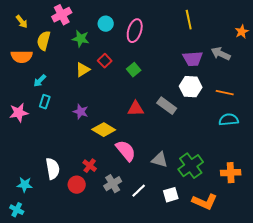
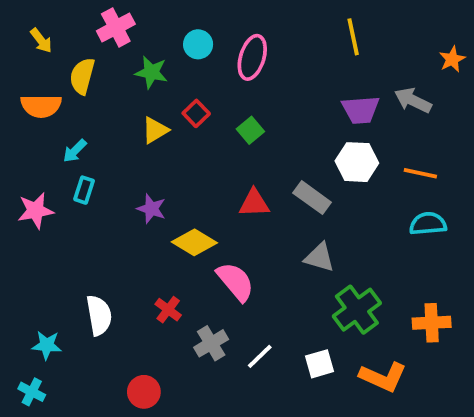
gray triangle: (160, 160) -> (320, 257), moved
red circle: (77, 185) -> (144, 392), moved

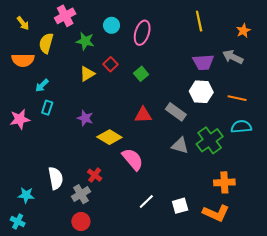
orange star: (452, 59) -> (243, 31), moved
green cross: (357, 310) -> (210, 140), moved
orange cross: (432, 323) -> (224, 182), moved
gray cross: (211, 343) -> (81, 194), moved

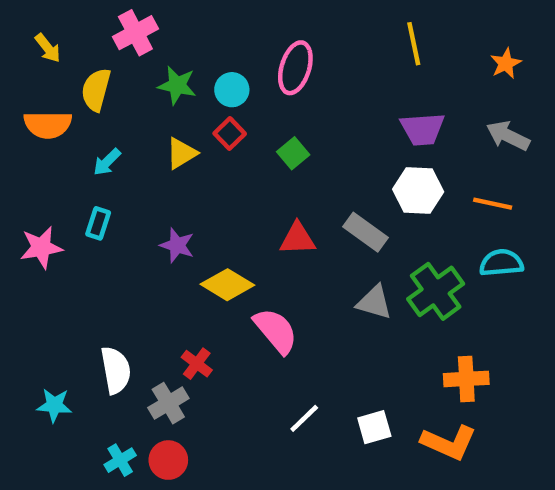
cyan circle: (112, 25) -> (232, 90), moved
gray arrow: (233, 57) -> (508, 136), moved
cyan arrow: (42, 85) -> (107, 162), moved
cyan cross: (18, 222) -> (120, 460), moved, turned 32

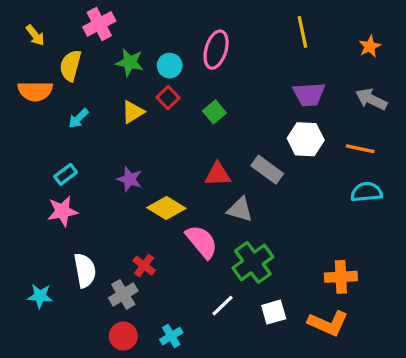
cyan rectangle: (98, 223) -> (66, 174), moved, turned 35
pink star: (41, 247) -> (62, 211), moved
green cross: (436, 291) -> (253, 262), moved
gray triangle: (374, 302) -> (240, 210), moved
cyan cross: (120, 460) -> (171, 336), moved

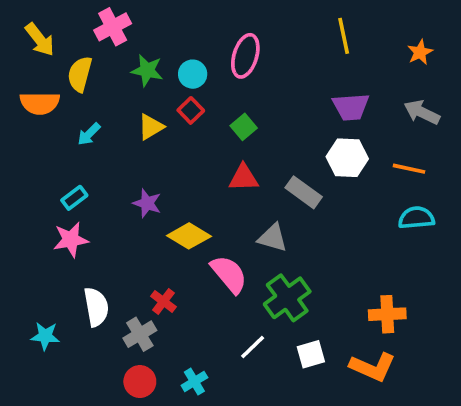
yellow arrow: (35, 35) -> (40, 40), size x1.4
red triangle: (218, 174) -> (244, 178), moved

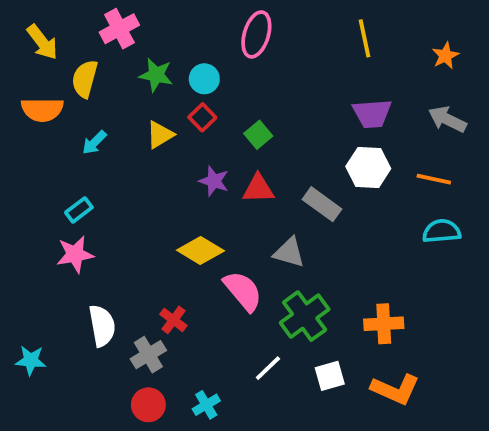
pink ellipse: (245, 56) -> (256, 34), moved
purple star: (147, 203) -> (214, 181), moved
orange cross: (387, 314) -> (384, 324), moved
cyan star: (45, 336) -> (31, 360), moved

